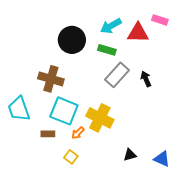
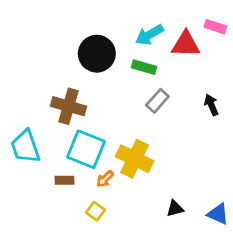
gray rectangle: (117, 75) -> (157, 101), size x0.7
black arrow: (146, 79) -> (211, 105), moved

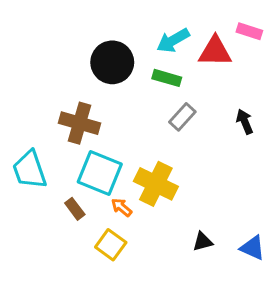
orange arrow: (105, 179) -> (122, 207), turned 84
brown rectangle: (64, 180) -> (75, 209), turned 54
yellow square: (95, 211) -> (111, 245), size x1.4

